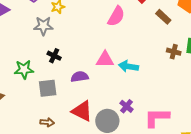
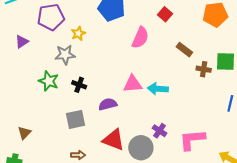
brown rectangle: (163, 17) -> (184, 50), moved
green star: (24, 69) -> (49, 81), moved, turned 30

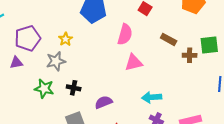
purple pentagon: (51, 17) -> (28, 38), moved
purple triangle: (22, 42) -> (16, 63), moved, turned 32
pink triangle: (133, 84) -> (134, 63), moved
cyan arrow: (158, 89) -> (152, 97), moved

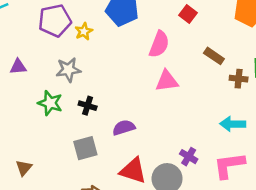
purple pentagon: (28, 38) -> (55, 21), moved
yellow star: (66, 39) -> (84, 31), moved
cyan arrow: (152, 97) -> (233, 124), moved

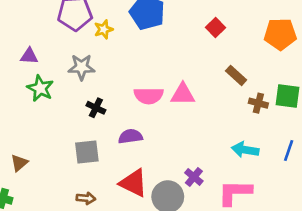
pink semicircle: (159, 44) -> (149, 96), moved, turned 60
green star: (50, 103) -> (40, 88), moved

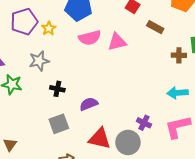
brown rectangle: (236, 75) -> (155, 27), moved
pink triangle: (183, 94) -> (117, 42), moved
pink semicircle: (149, 96) -> (90, 38), moved

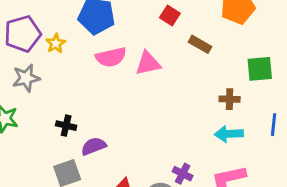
brown cross: (179, 55) -> (230, 99), moved
gray star: (39, 61) -> (26, 78), moved
purple semicircle: (89, 104) -> (94, 146), moved

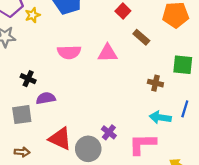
pink semicircle: (111, 57) -> (69, 52), moved
pink triangle: (148, 63) -> (108, 53), moved
cyan arrow: (229, 134) -> (160, 117), moved

